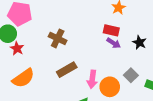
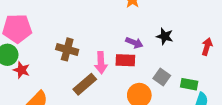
red rectangle: (111, 30) -> (125, 60), moved
pink arrow: (92, 79) -> (101, 63), moved

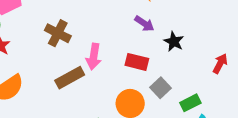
purple arrow: (134, 43) -> (144, 24), moved
red rectangle: (125, 60) -> (137, 62), moved
green rectangle: (189, 84) -> (190, 103), turned -49

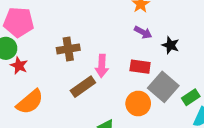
brown cross: (58, 33) -> (68, 49), turned -30
gray square: (161, 88) -> (163, 87), size x1.6

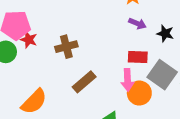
red star: (19, 66) -> (29, 40), moved
pink arrow: (102, 66) -> (128, 80), moved

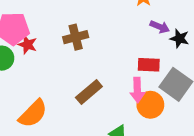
purple arrow: (137, 24) -> (160, 27), moved
brown cross: (66, 47) -> (76, 37), moved

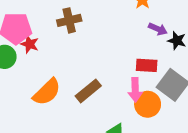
brown cross: (76, 37) -> (69, 20), moved
orange semicircle: (33, 114) -> (47, 92), moved

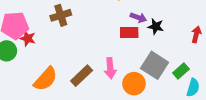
red rectangle: (147, 65) -> (129, 32), moved
pink arrow: (135, 90) -> (110, 68), moved

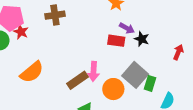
green rectangle: (181, 71) -> (150, 83), moved, turned -40
brown rectangle: (82, 76) -> (78, 80), moved

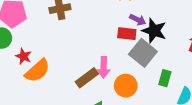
red star: (21, 32) -> (23, 56), moved
black star: (142, 39) -> (154, 31), size x1.5
gray square: (135, 75) -> (143, 53), moved

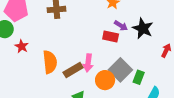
black star: (154, 31) -> (143, 28), moved
gray square: (143, 53) -> (120, 70), moved
orange semicircle: (37, 71) -> (50, 62), moved, turned -60

